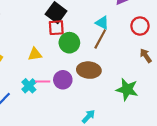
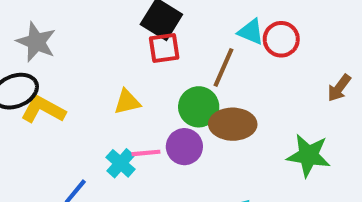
red circle: (140, 26) -> (281, 39), moved
brown line: (100, 39) -> (223, 67), moved
green circle: (69, 43) -> (199, 107), moved
brown arrow: (146, 56) -> (339, 88), turned -104

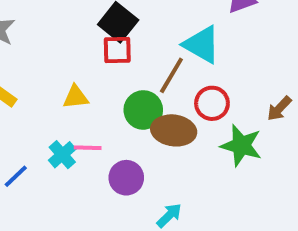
cyan triangle: (251, 32) -> (202, 45), size x1.5
red circle: (281, 39) -> (212, 103), moved
purple circle: (184, 147) -> (126, 178), moved
green star: (309, 155) -> (241, 145), moved

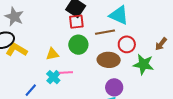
brown line: (171, 75) -> (105, 32), turned 54
yellow triangle: (76, 97) -> (52, 54), moved
green circle: (143, 110) -> (78, 45), moved
purple circle: (126, 178) -> (114, 87), moved

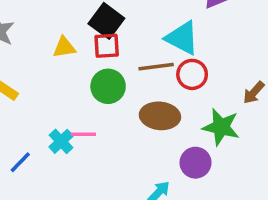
red circle: (127, 44) -> (192, 74), moved
yellow triangle: (52, 54) -> (64, 47), moved
purple circle: (114, 87) -> (195, 163), moved

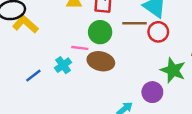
brown ellipse: (160, 116) -> (101, 61), moved
pink line: (83, 134) -> (80, 48), moved

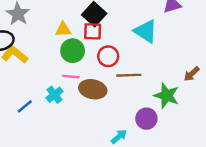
brown line: (135, 23) -> (129, 75), moved
green circle: (100, 32) -> (73, 51), moved
red circle: (158, 32) -> (108, 56), moved

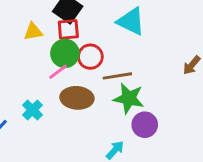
green circle: (73, 51) -> (65, 53), moved
pink line: (71, 77) -> (58, 72), moved, turned -35
green star: (167, 96) -> (129, 98), moved

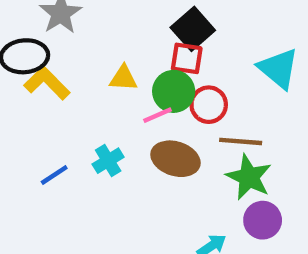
yellow triangle: (33, 32) -> (123, 78), moved

